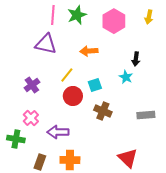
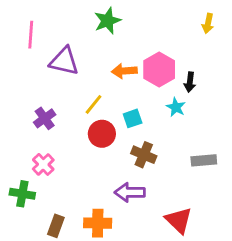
pink line: (53, 15) -> (31, 35), moved
pink hexagon: (114, 21) -> (159, 70), moved
purple arrow: (58, 132) -> (130, 192), moved

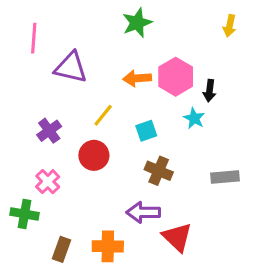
green star: (107, 21) -> (137, 23), moved
red circle: (102, 134) -> (94, 155), moved
red triangle: (179, 220) -> (177, 237), moved

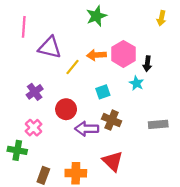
yellow line: (103, 115) -> (73, 67), moved
purple arrow: (143, 212) -> (87, 129), moved
red triangle: (177, 237) -> (113, 161), moved

